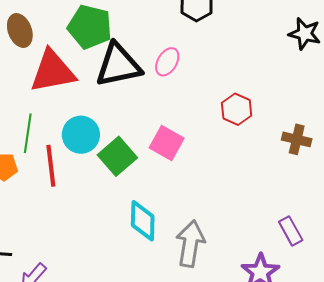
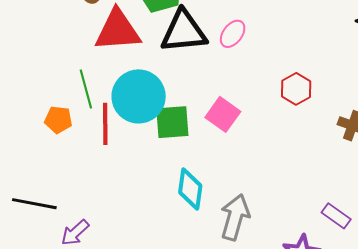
green line: (28, 133) -> (86, 89), turned -30
cyan circle: (81, 135) -> (139, 96), size x1.4
green square: (117, 156) -> (172, 122), turned 30
purple rectangle: (291, 231) -> (336, 216), turned -32

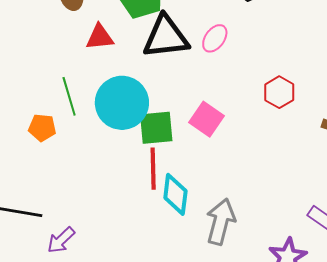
red triangle: (118, 30) -> (100, 37), size x0.6
red line: (105, 124) -> (153, 169), moved

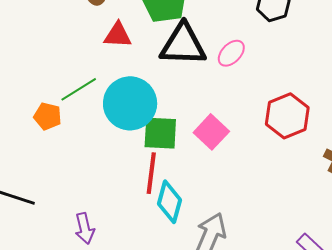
red hexagon: (279, 92) -> (287, 116), size x1.4
green line: (69, 96) -> (79, 89), turned 66
purple arrow: (61, 240) -> (85, 228), moved, turned -68

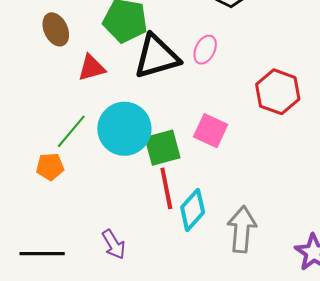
cyan diamond: (170, 202) -> (193, 210), turned 45
purple arrow: (85, 228) -> (114, 244), moved

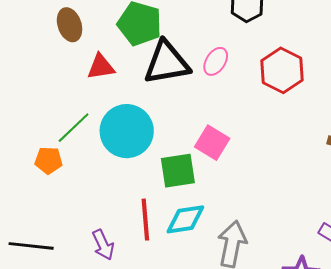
red hexagon: (278, 92) -> (282, 70), moved
green square: (162, 148) -> (178, 171), moved
red line: (166, 188) -> (145, 220), moved
cyan diamond: (193, 210) -> (185, 219), turned 33

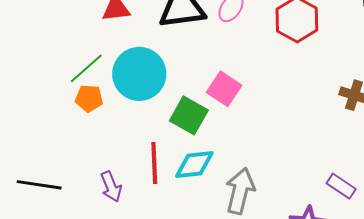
orange pentagon: (49, 160) -> (89, 98), moved
green square: (178, 171) -> (189, 115), turned 36

